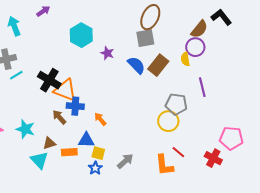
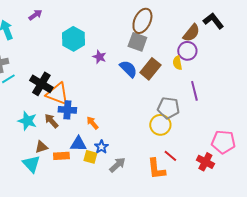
gray square: (145, 38) -> (137, 42), turned 30
cyan star: (25, 129) -> (27, 121), moved
blue star: (95, 168) -> (101, 147), moved

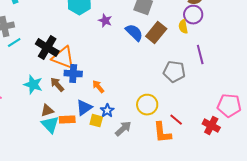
yellow circle: (160, 125) -> (147, 105), moved
blue triangle: (78, 144) -> (84, 108), turned -36
cyan triangle: (31, 164) -> (50, 125), moved

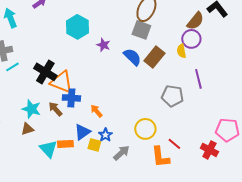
brown triangle: (47, 111) -> (27, 129), moved

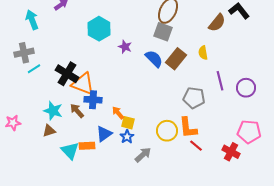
purple circle: (191, 39) -> (246, 88), moved
yellow square: (94, 145) -> (128, 123), moved
orange L-shape: (160, 157) -> (188, 128), moved

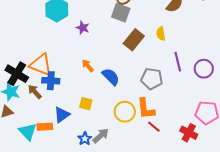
blue semicircle: (154, 59) -> (111, 77), moved
black cross: (67, 74) -> (17, 74), moved
orange arrow: (118, 113) -> (88, 66), moved
blue star: (127, 137) -> (85, 139), moved

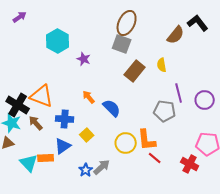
gray pentagon: (152, 79) -> (165, 111), moved
blue cross: (51, 81) -> (65, 119), moved
yellow square: (86, 104) -> (87, 135), turned 32

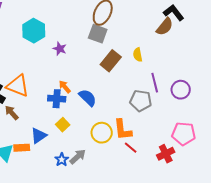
brown semicircle: (176, 35) -> (165, 27), moved
blue cross: (65, 119) -> (57, 99), moved
red cross: (190, 164) -> (166, 154), turned 36

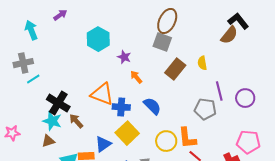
orange triangle: (18, 86) -> (102, 94), moved
orange arrow: (65, 87) -> (136, 77), moved
yellow square: (63, 125) -> (127, 133), size x1.6

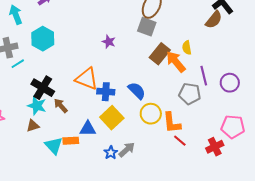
cyan hexagon: (98, 39) -> (43, 39), moved
orange arrow: (136, 77) -> (176, 62), moved, size x1.6
yellow circle: (166, 141) -> (151, 114), moved
blue triangle: (103, 144) -> (88, 129), turned 36

